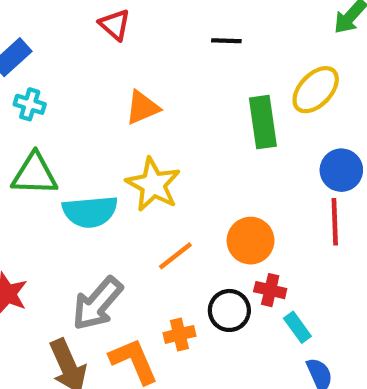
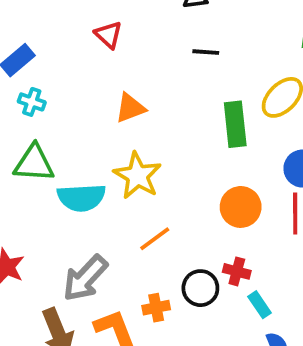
orange circle: (251, 241) -> (241, 207), moved

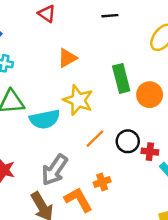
green rectangle: (235, 124) -> (121, 78), moved
orange circle: (241, 207) -> (150, 95), moved
black circle: (200, 288) -> (128, 141), moved

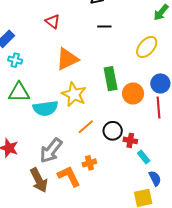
orange triangle: (67, 58) -> (67, 59), size x1.4

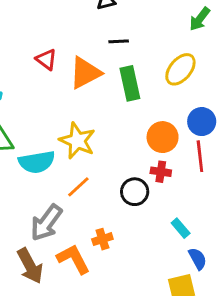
red triangle: (53, 22) -> (46, 60), moved
orange triangle: (67, 59) -> (85, 73), moved
green rectangle: (111, 79) -> (130, 83), moved
orange line: (86, 127) -> (78, 187), moved
red cross: (130, 140) -> (161, 172), moved

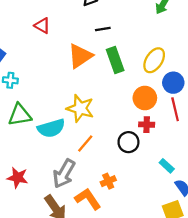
red triangle: (46, 60) -> (42, 26), moved
yellow ellipse: (180, 69) -> (154, 60), moved

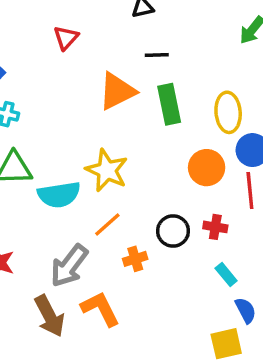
red triangle: (42, 26) -> (66, 38), turned 35
yellow ellipse: (154, 60) -> (228, 112), turned -45
red cross: (147, 125) -> (215, 227), moved
orange cross: (108, 181) -> (135, 259), moved

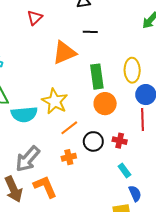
green rectangle: (169, 104) -> (97, 77), moved
orange circle: (207, 168) -> (105, 104), moved
orange line: (107, 224) -> (69, 128), moved

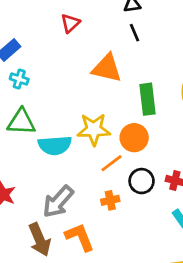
black line: (90, 32) -> (135, 33), moved, turned 64
orange triangle: (64, 53) -> (107, 68), turned 35
yellow star: (55, 101) -> (94, 129), turned -30
orange circle: (105, 104) -> (134, 138), moved

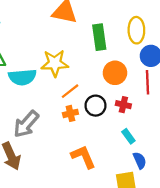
orange circle: (134, 138) -> (115, 73), moved
orange cross: (110, 200) -> (70, 113), moved
orange L-shape: (80, 237) -> (83, 157), moved

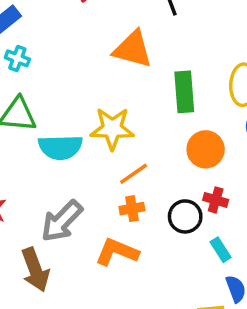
black circle: (96, 106) -> (185, 216), moved
orange L-shape: (83, 157) -> (117, 252), moved, turned -48

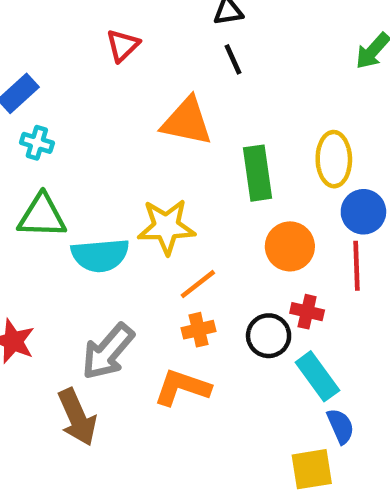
cyan rectangle: (221, 250) -> (317, 376), size x1.5

